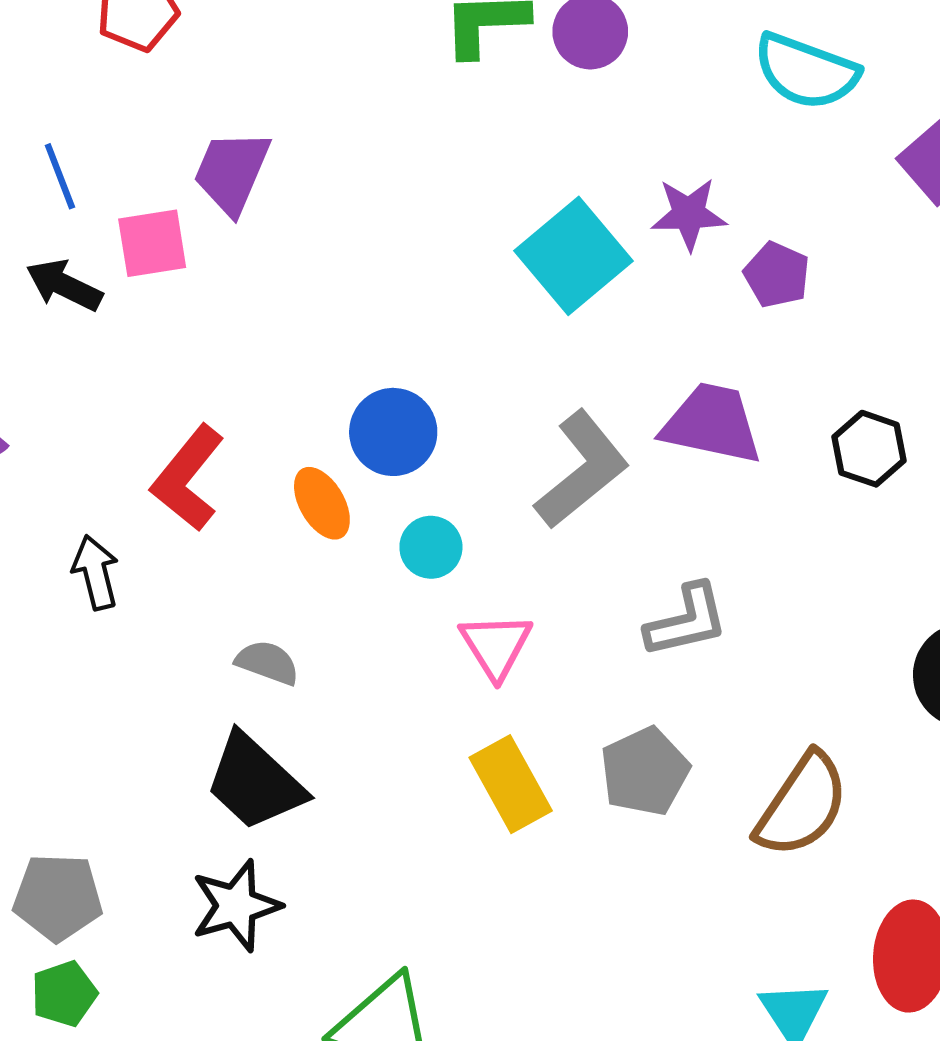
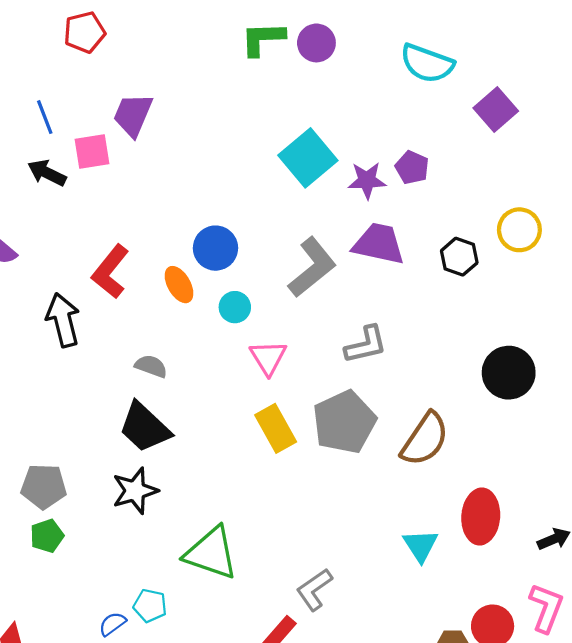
purple star: (689, 214) -> (367, 180), moved
black arrow: (96, 572) -> (63, 320), size x1.4
gray pentagon: (645, 772) -> (344, 422), size x1.4

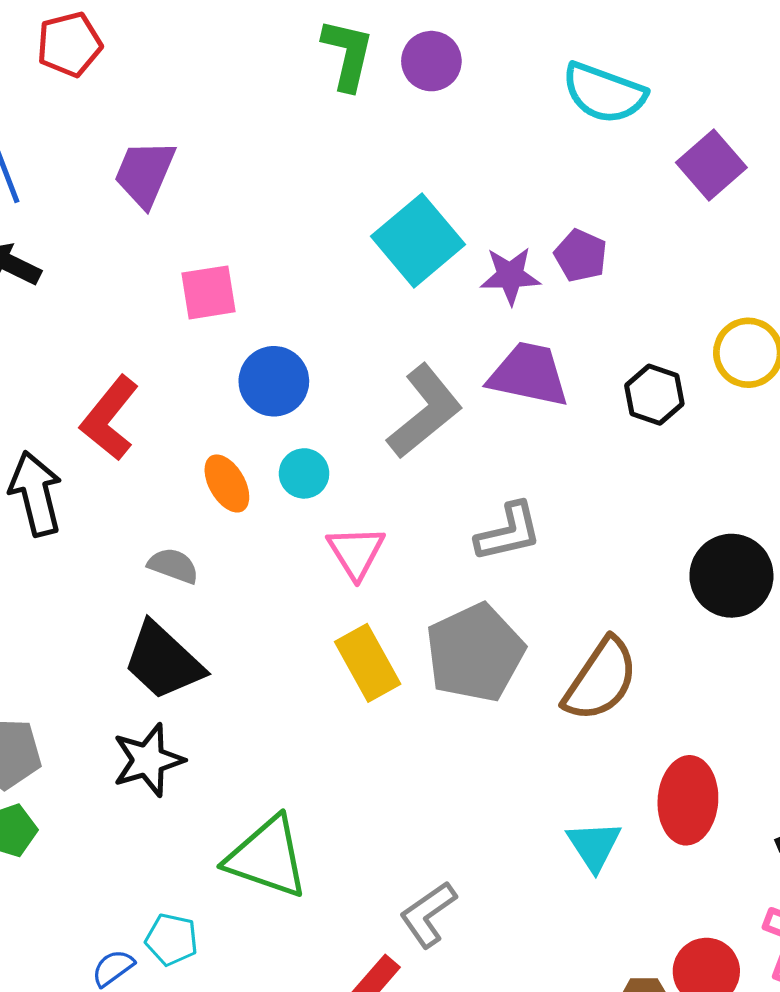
green L-shape: (263, 39) -> (348, 54), turned 105
pink square: (92, 151) -> (208, 292), moved
orange ellipse: (179, 285) -> (227, 483), moved

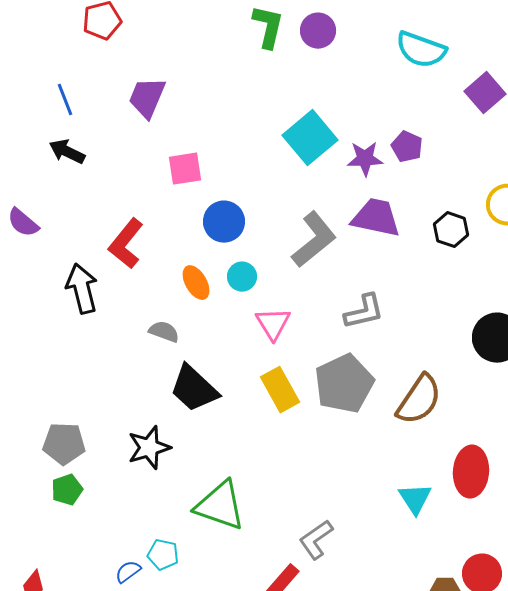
black trapezoid: (163, 661) -> (194, 389), moved

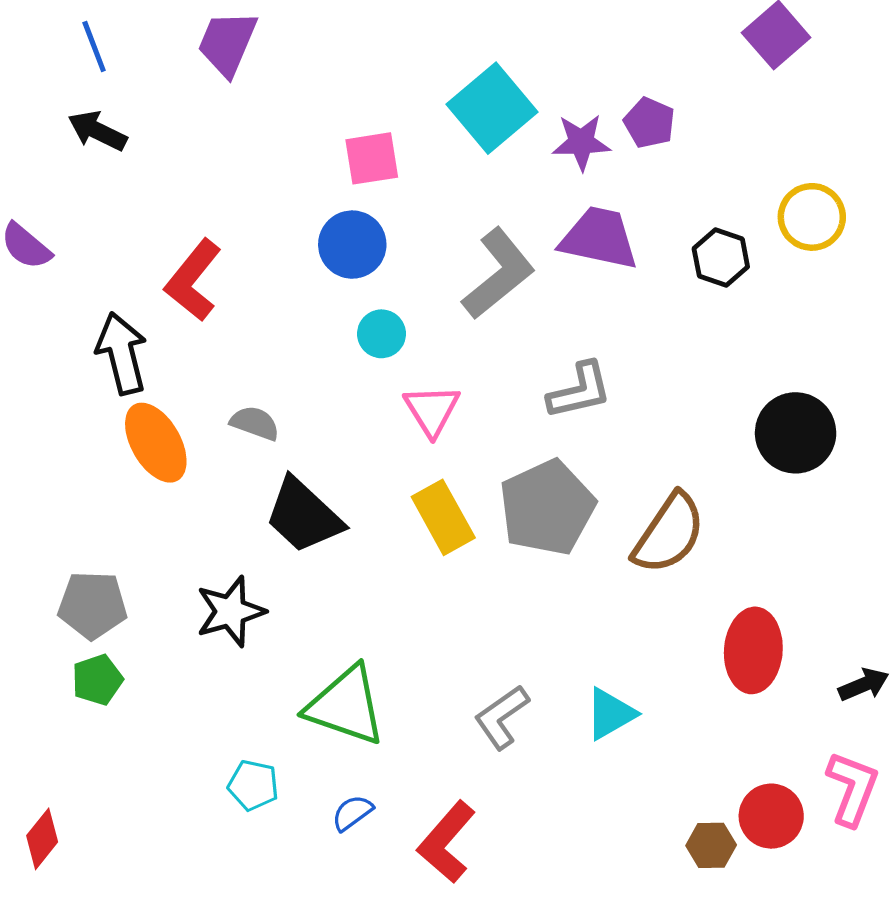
pink square: (185, 169) -> (372, 158), moved
orange ellipse: (196, 283) -> (156, 443), moved, size x1.4
cyan triangle: (415, 499) -> (610, 714), moved, turned 33
gray L-shape: (316, 540) -> (502, 717), moved
blue semicircle: (128, 572) -> (352, 813), moved

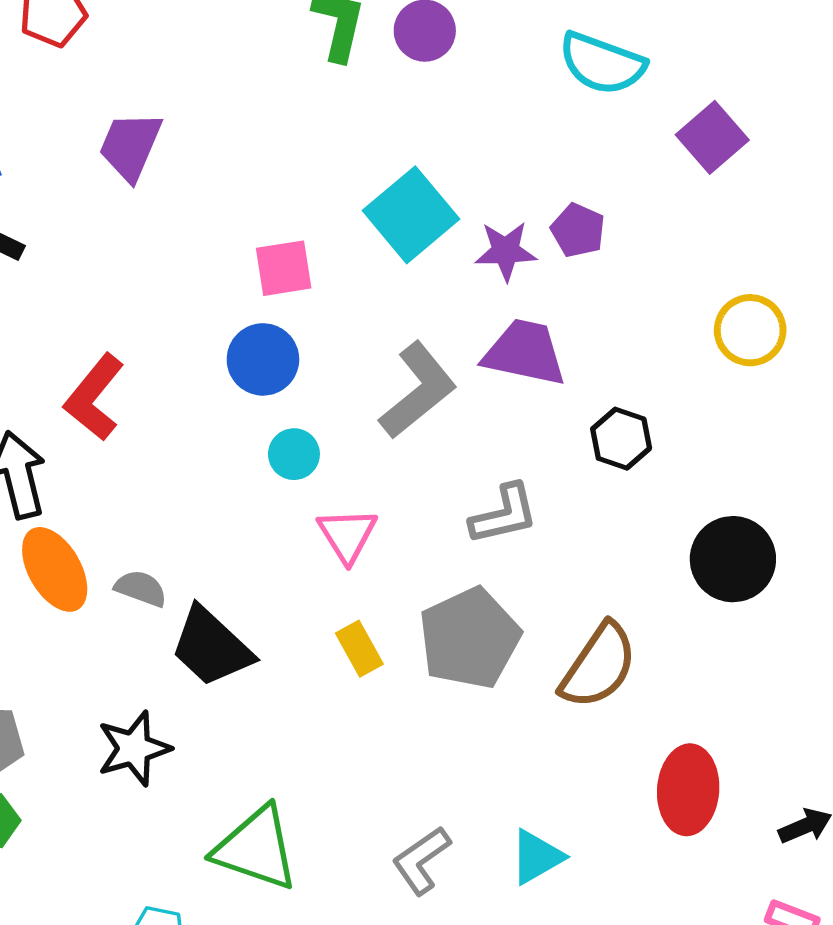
black hexagon: (721, 258) -> (621, 439), moved
gray semicircle: (255, 423) -> (141, 588), moved
yellow rectangle: (443, 517) -> (359, 649), size x0.7

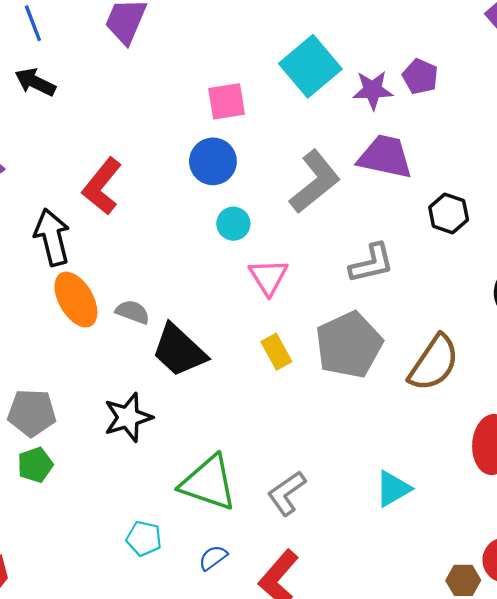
gray L-shape: (421, 860) -> (287, 493), moved

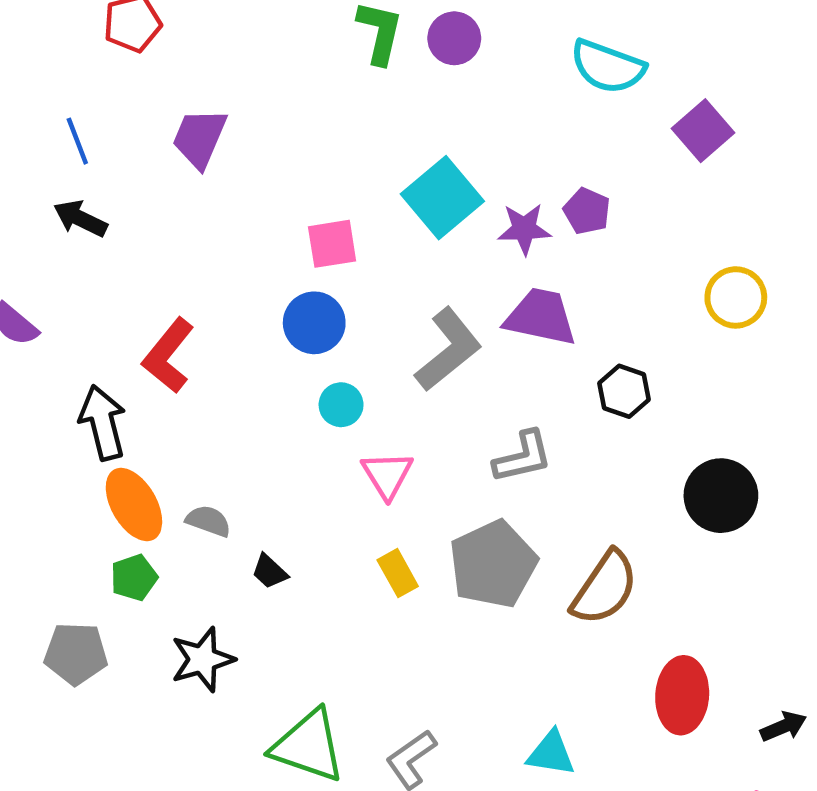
black trapezoid: (179, 350) -> (270, 572), size x0.5
green pentagon: (35, 465) -> (134, 578), moved
cyan triangle: (393, 489) -> (551, 753), turned 39

